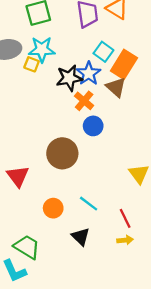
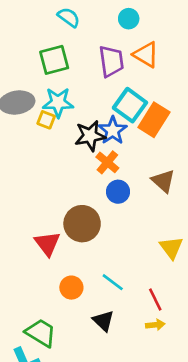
cyan square: (103, 52) -> (130, 105), size x1.4
brown triangle: (116, 87) -> (163, 181), moved
red triangle: (18, 176) -> (47, 244), moved

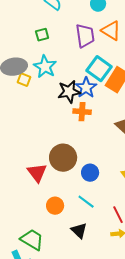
green square: (54, 60) -> (42, 35), size x0.6
cyan star: (58, 102) -> (45, 67), turned 30
yellow square: (46, 120) -> (24, 80), moved
orange cross: (107, 162) -> (82, 112), turned -36
blue circle: (118, 192) -> (90, 173), moved

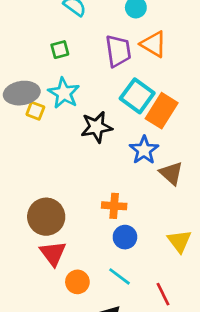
blue star: (86, 88) -> (144, 150), moved
orange cross: (82, 112) -> (114, 206), moved
brown circle: (63, 158) -> (46, 217), moved
red triangle: (37, 173) -> (53, 253), moved

